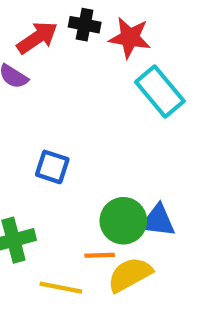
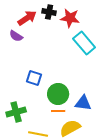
green circle: (123, 221) -> (58, 94), moved
orange line: (100, 255) -> (58, 111), moved

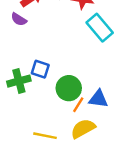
orange line: (58, 111) -> (78, 105), moved, turned -56
green cross: (16, 112) -> (19, 81), moved

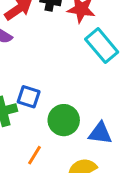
orange line: (78, 105) -> (34, 155), moved

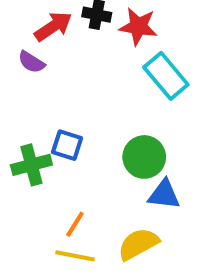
green circle: (64, 120) -> (144, 157), moved

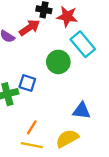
red arrow: (53, 26) -> (29, 28), moved
green circle: (144, 157) -> (58, 62), moved

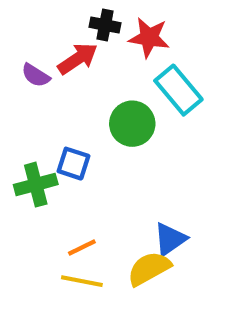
blue triangle: (82, 111) -> (170, 239), moved, turned -42
orange line: (32, 127) -> (82, 248), turned 32

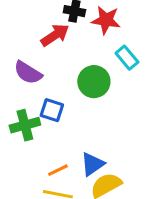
purple semicircle: (36, 75) -> (28, 73), moved, size x1.4
cyan rectangle: (178, 90) -> (127, 58), size x0.7
blue triangle: (170, 239) -> (92, 164), moved

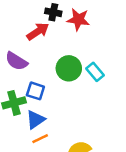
cyan rectangle: (127, 58) -> (95, 72), moved
blue triangle: (92, 164) -> (35, 120), moved

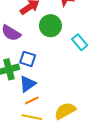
green circle: (69, 68) -> (50, 26), moved

